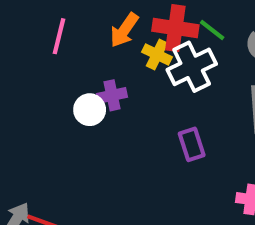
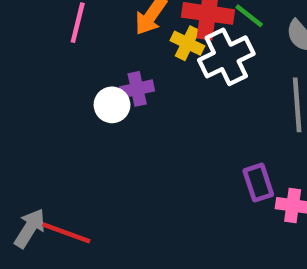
purple rectangle: (192, 144) -> (258, 183), moved

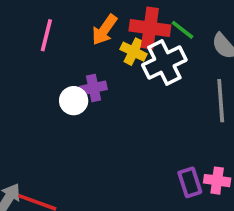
purple rectangle: (258, 183) -> (190, 182), moved

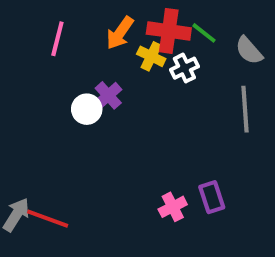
white cross: (164, 62) -> (184, 68), size x0.6
purple cross: (94, 88) -> (108, 95), turned -30
pink cross: (217, 181) -> (173, 207), moved, turned -35

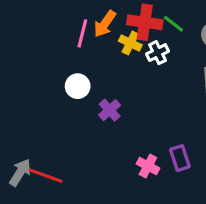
pink line: (57, 39) -> (82, 33), moved
purple cross: (108, 95) -> (110, 110), moved
pink cross: (173, 207) -> (148, 166), turned -35

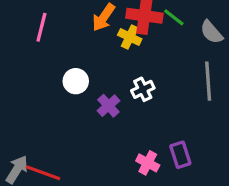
pink line: (82, 33) -> (41, 27), moved
white cross: (158, 53) -> (143, 89), moved

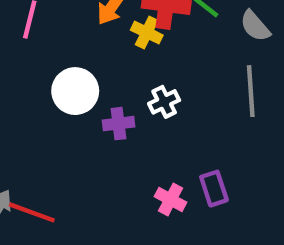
white circle: (76, 81) -> (75, 91), size x1.4
purple cross: (108, 106) -> (119, 124), turned 35

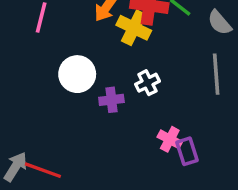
yellow cross: (147, 33) -> (134, 28), size x1.4
pink cross: (171, 199) -> (170, 139), moved

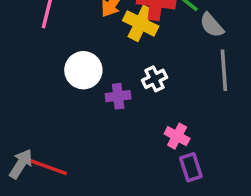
gray semicircle: (220, 23) -> (212, 25), moved
purple rectangle: (187, 151) -> (191, 167), moved

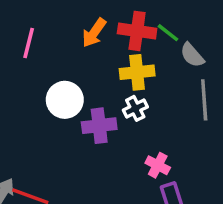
yellow cross: (141, 23) -> (137, 72), moved, turned -32
purple cross: (118, 96) -> (99, 126), size x1.4

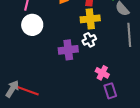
white circle: (65, 100) -> (32, 25), moved

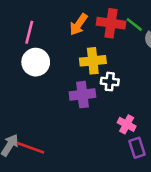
yellow cross: (90, 19) -> (93, 61), moved
white cross: (89, 40) -> (110, 82), turned 32

